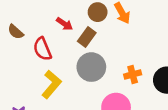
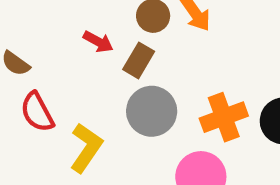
red semicircle: (42, 49) -> (37, 112), moved
orange cross: (133, 74) -> (224, 117), size x1.5

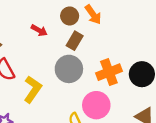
brown rectangle: (139, 60) -> (75, 41), moved

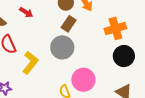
red arrow: (39, 30) -> (26, 12), moved
orange cross: (109, 72) -> (115, 28), moved

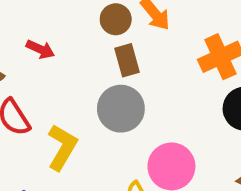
brown rectangle: (69, 24) -> (127, 60), turned -42

